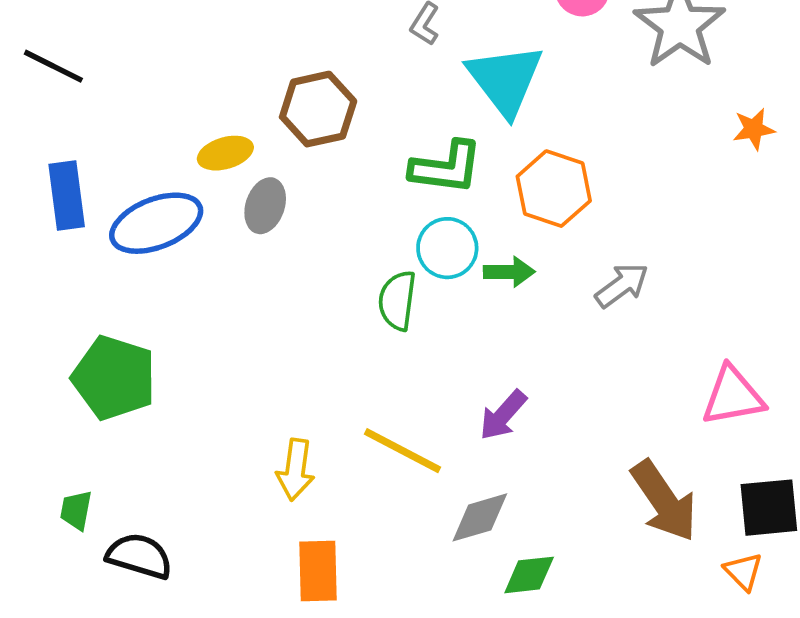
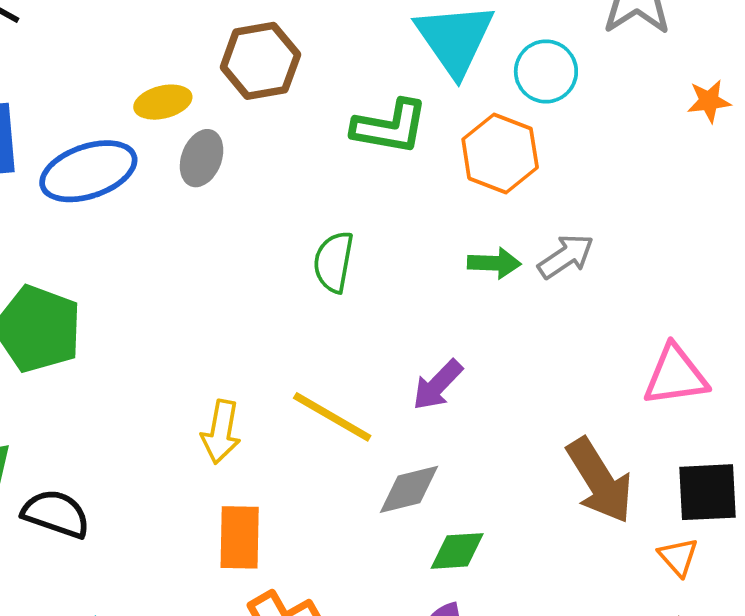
cyan circle: (447, 248) -> (546, 71), moved
green arrow: (509, 272) -> (494, 263), moved

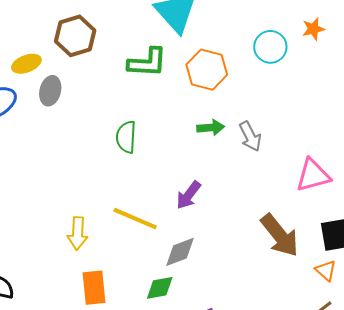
cyan circle: (546, 71) -> (270, 47), moved
gray arrow: (566, 256) -> (250, 136), moved, turned 104
green diamond: (457, 551) -> (160, 288), moved

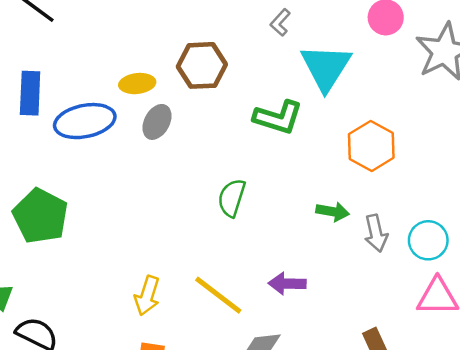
cyan circle: (270, 47) -> (428, 240), moved
orange hexagon: (207, 70) -> (371, 146), moved
purple arrow: (188, 195) -> (287, 284), turned 40

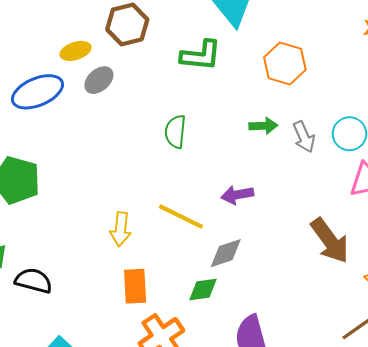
gray ellipse: (157, 122) -> (99, 80), turned 32

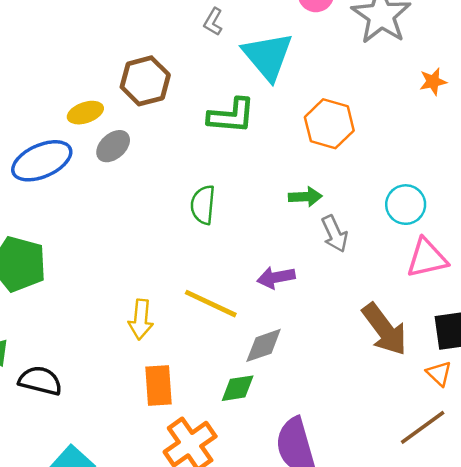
gray arrow: (304, 137) -> (335, 234), moved

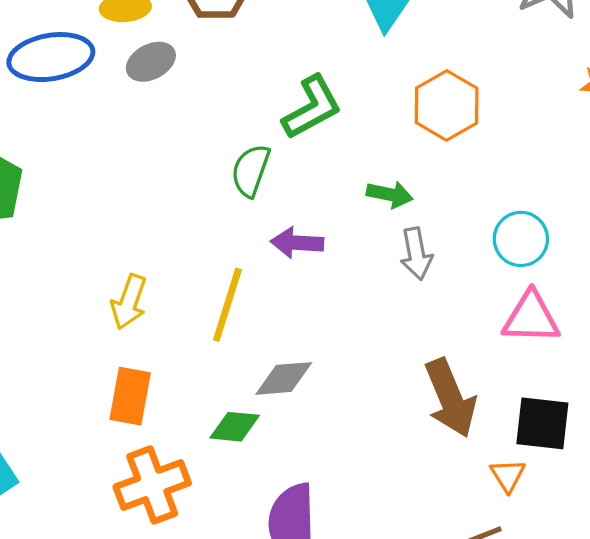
green L-shape: (231, 116) -> (312, 107), moved, turned -48
purple arrow: (276, 277) -> (297, 243), moved
yellow line: (211, 304) -> (227, 305), turned 68

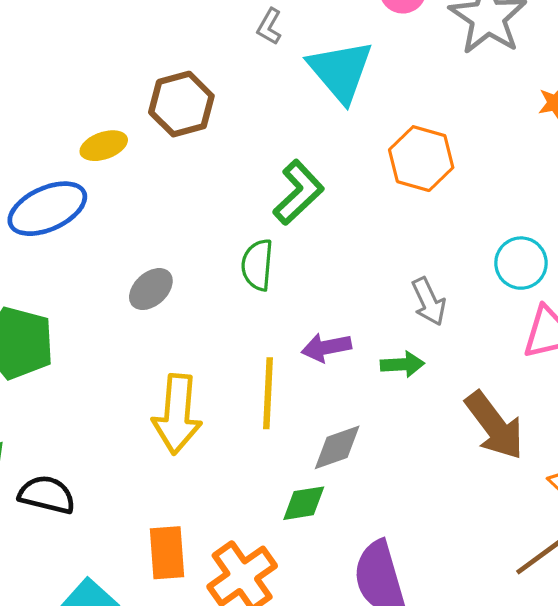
gray ellipse: (151, 62) -> (151, 289), moved
green arrow: (390, 194) -> (402, 364), moved
purple arrow: (297, 243) -> (326, 347), moved
yellow arrow: (129, 302) -> (177, 414), size x1.5
orange rectangle: (130, 396) -> (167, 553), moved

